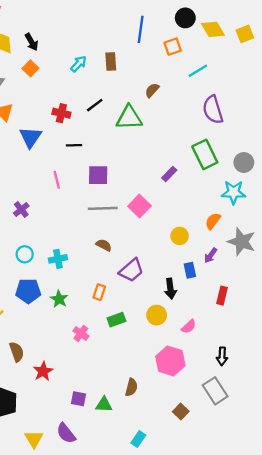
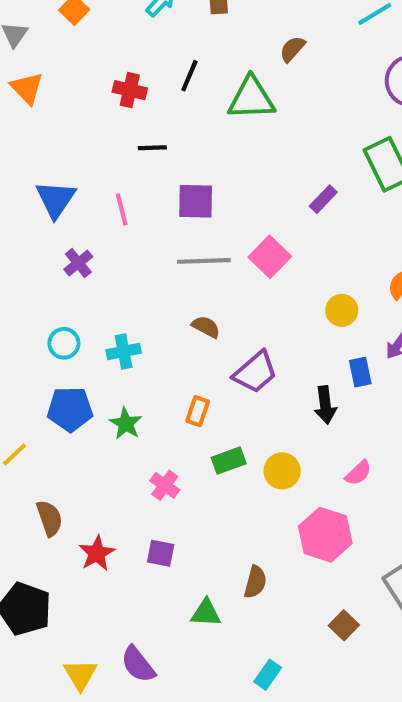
black line: (95, 105) -> (189, 76), turned -30
blue triangle: (30, 137) -> (56, 199), moved
purple cross: (21, 210) -> (78, 263), moved
yellow circle: (157, 315) -> (282, 471), moved
purple square: (79, 399) -> (161, 553), moved

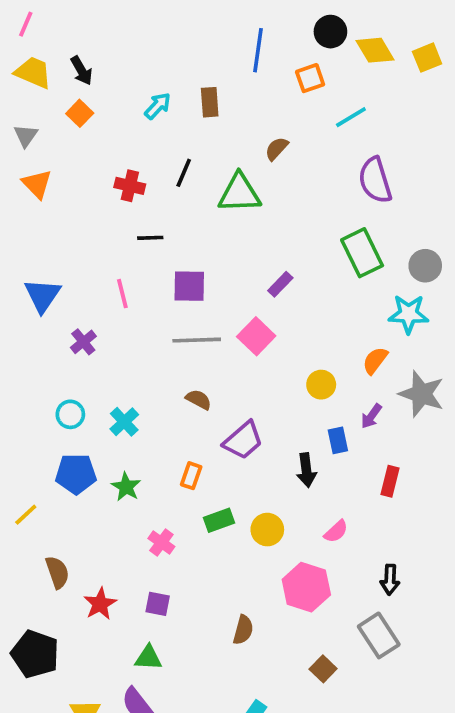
blue triangle: (56, 199) -> (42, 295), moved
purple rectangle: (323, 199) -> (280, 284), moved
cyan cross: (124, 352) -> (124, 422), turned -32
green triangle: (206, 613) -> (148, 658), moved

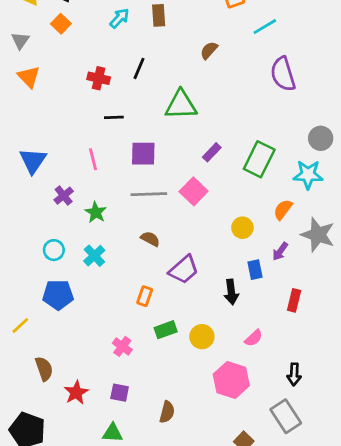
green triangle: (239, 193) -> (181, 105), moved
green rectangle: (362, 253) -> (259, 159), moved, turned 52
green star: (126, 487) -> (96, 212), moved
brown semicircle: (243, 630) -> (167, 412), moved

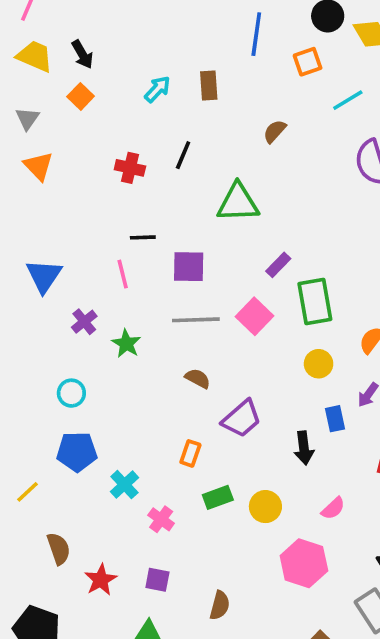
black line: (114, 117) -> (143, 237), moved
green rectangle: (259, 159) -> (315, 302), moved, turned -36
cyan cross: (94, 256) -> (124, 485), moved

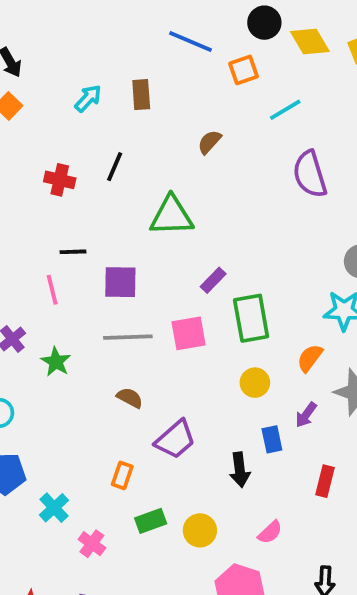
blue line: (256, 34) -> (190, 42), turned -75
pink square: (254, 316) -> (189, 333), turned 36

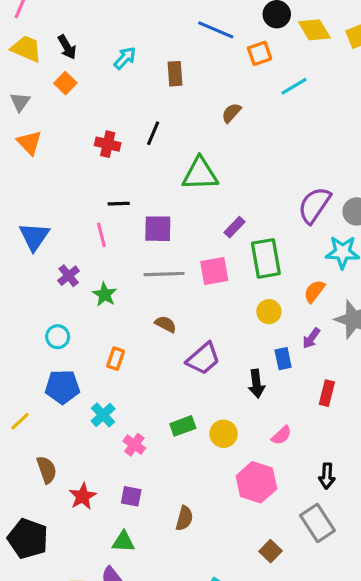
cyan arrow: (88, 98) -> (125, 58), moved
purple semicircle: (310, 174) -> (314, 205), moved, turned 51
orange rectangle: (122, 475) -> (116, 359), moved

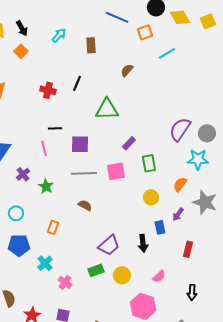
green rectangle: (266, 258) -> (149, 163), size x0.7
purple trapezoid: (203, 359) -> (109, 245), moved
black arrow: (327, 476) -> (192, 292), moved

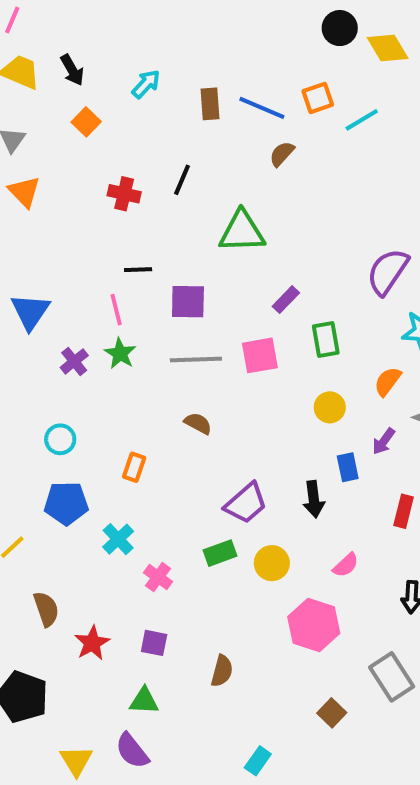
blue line: (117, 17) -> (262, 108), moved
orange square: (145, 32) -> (318, 98), moved
orange square: (21, 51) -> (86, 122), moved
green star: (46, 186) -> (120, 353), moved

